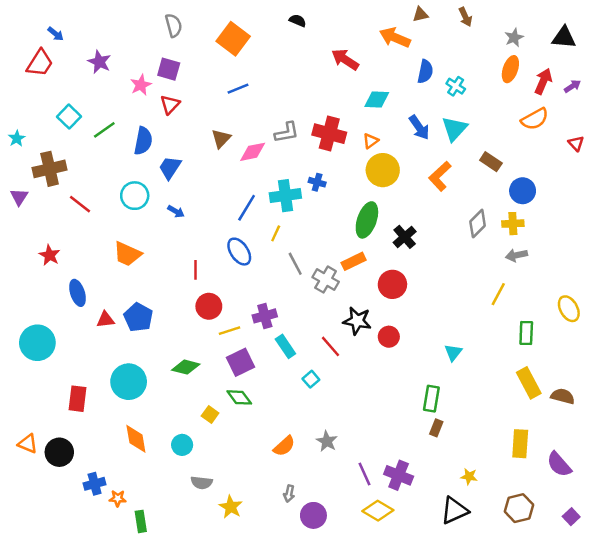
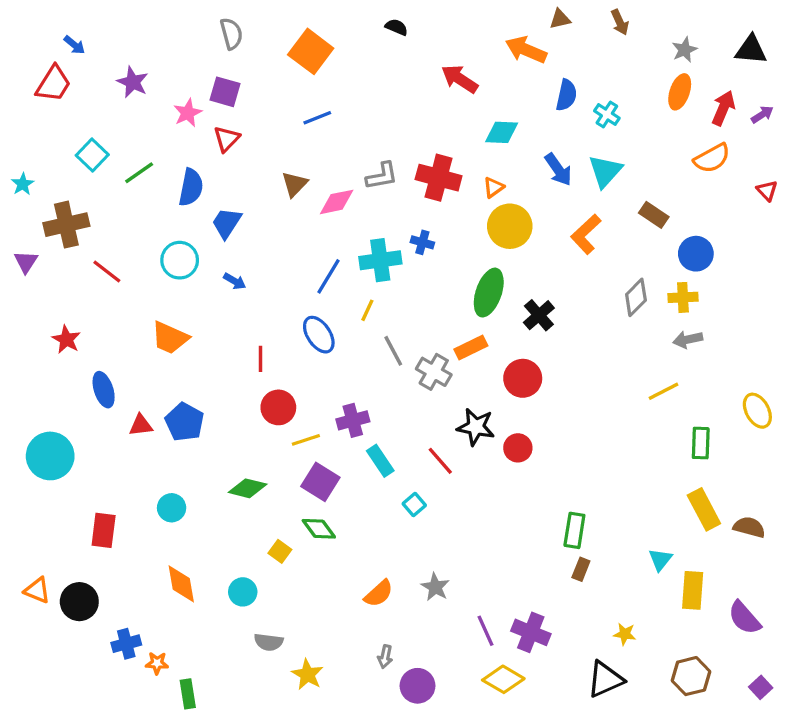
yellow line: (498, 294) -> (663, 391), turned 35
cyan triangle: (453, 352) -> (660, 560), moved
purple square: (240, 362) -> (320, 482), turned -32
cyan circle: (129, 382) -> (172, 508), size x0.6

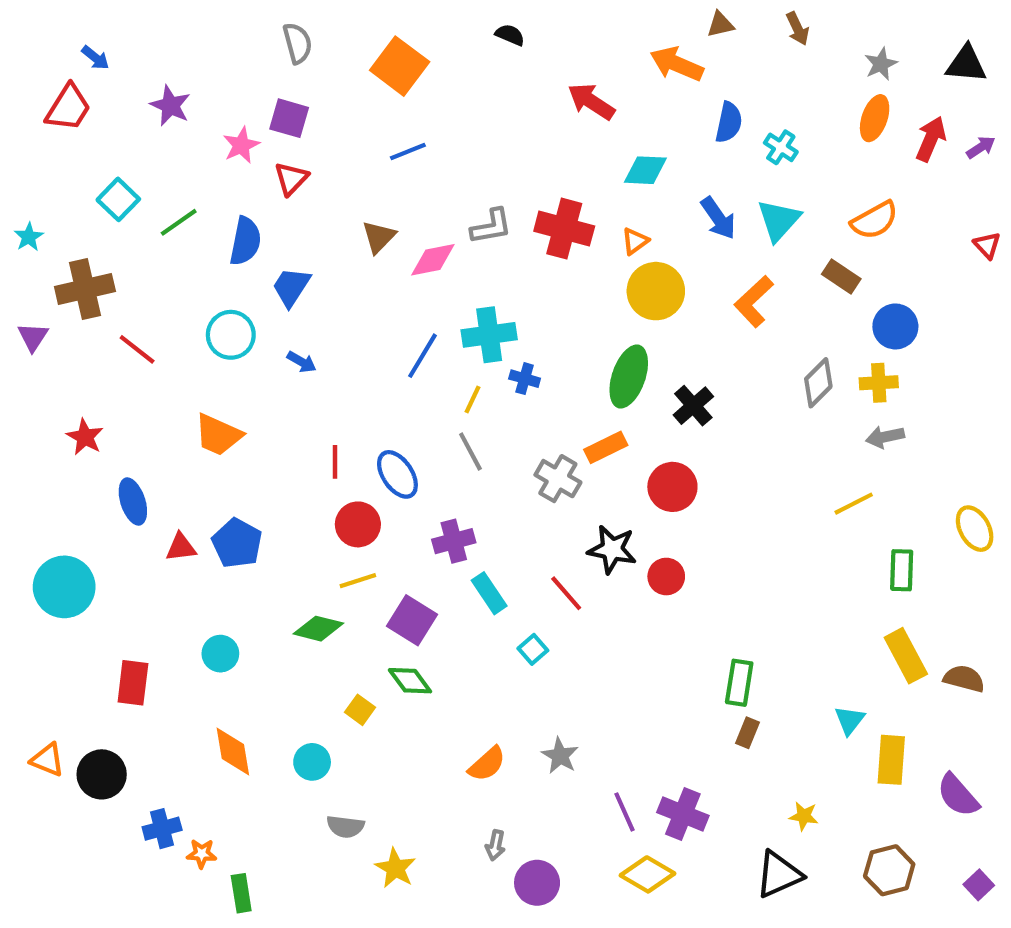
orange semicircle: (712, 158) -> (875, 220), moved
blue cross: (422, 242) -> (525, 379), moved
blue ellipse: (319, 335) -> (397, 474), moved
gray line: (393, 351) -> (470, 451), moved
yellow line: (306, 440) -> (358, 581), moved

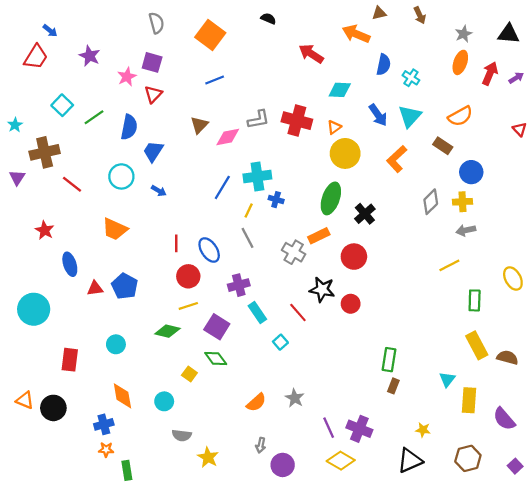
blue cross: (162, 829) -> (104, 424), moved

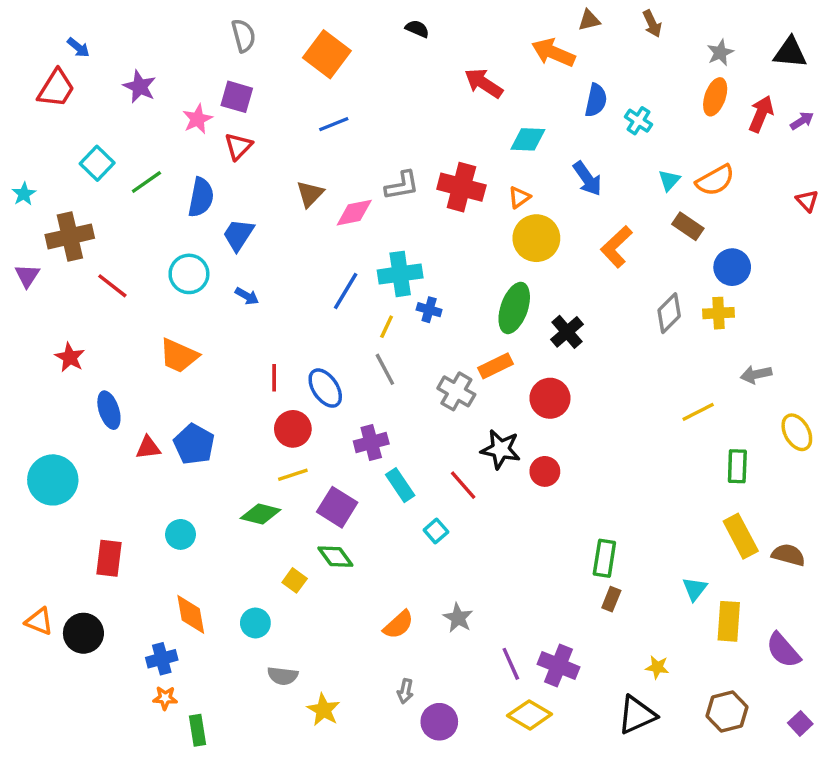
cyan triangle: (410, 116) -> (669, 180), moved, size x0.6
gray arrow: (466, 230) -> (756, 374), moved

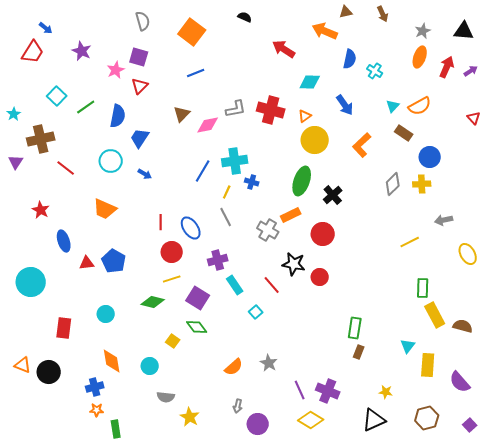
green rectangle: (737, 466) -> (423, 288), moved

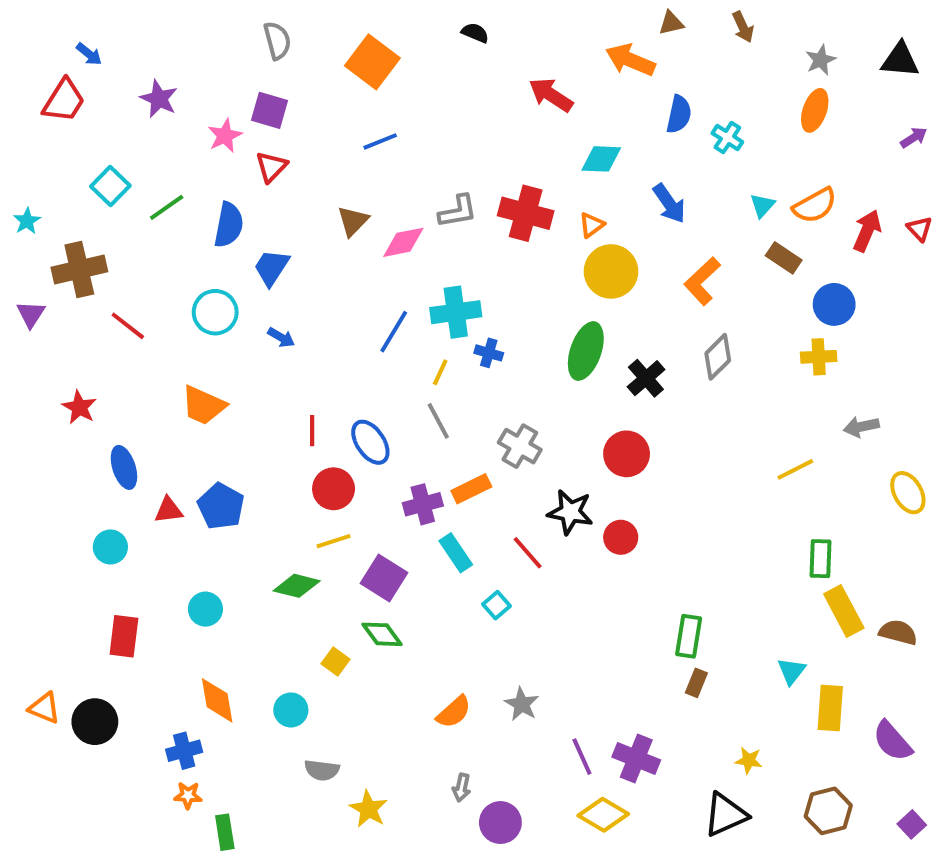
red arrow: (447, 67) -> (867, 231), moved
gray diamond: (393, 184) -> (718, 357), moved
orange rectangle: (291, 215) -> (471, 489), moved
cyan circle: (31, 282) -> (110, 547), moved, size x0.6

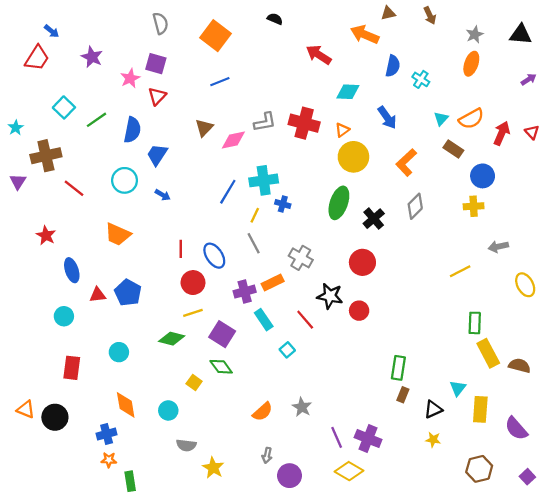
black triangle: (725, 815) -> (433, 409), moved, size x0.7

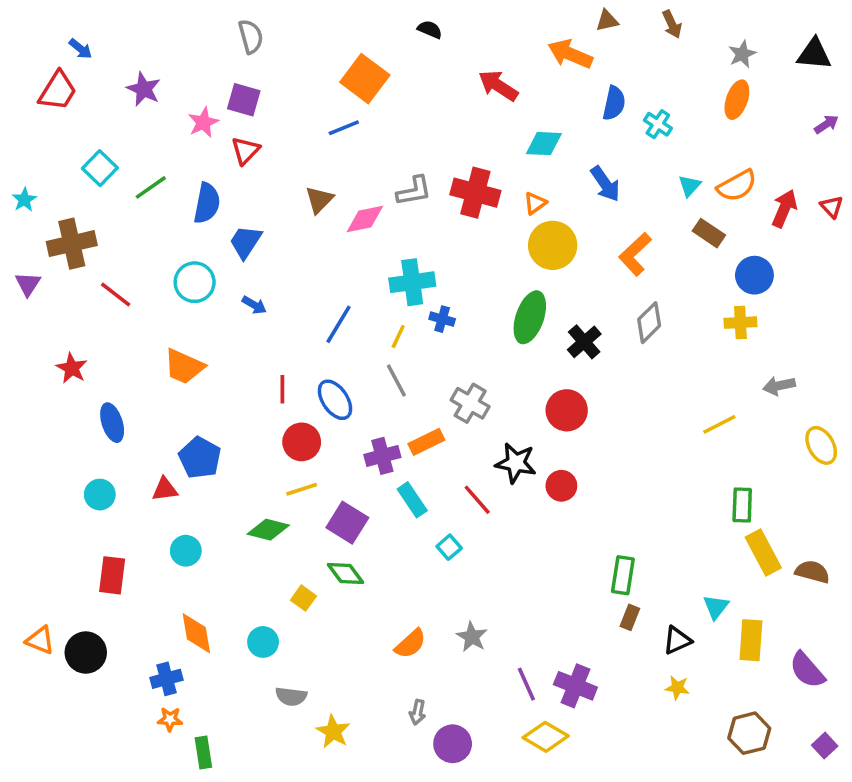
orange square: (215, 36) -> (365, 79), moved
blue line: (228, 192) -> (339, 324), moved
red triangle: (98, 295) -> (165, 489), moved

